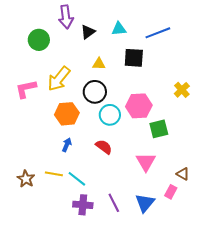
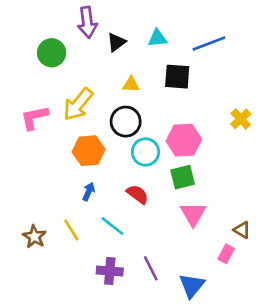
green square: (159, 129) -> (183, 177), moved
yellow line: (54, 174) -> (71, 230), turned 48
cyan line: (77, 179) -> (112, 226), moved
blue triangle: (145, 203) -> (192, 286), moved

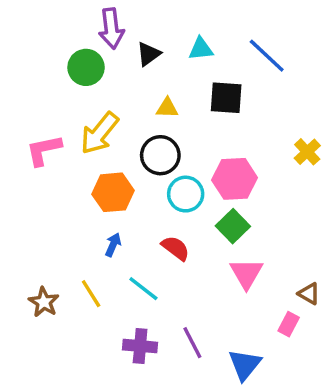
blue line: (209, 44) -> (267, 56), turned 64
green circle: (52, 53) -> (86, 67), moved
green square: (183, 177) -> (233, 226), turned -30

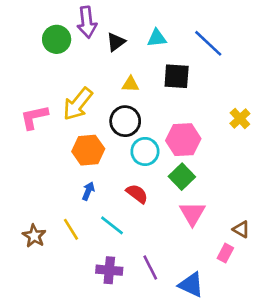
green circle: (86, 67) -> (57, 39), moved
blue triangle: (245, 365) -> (191, 285), turned -44

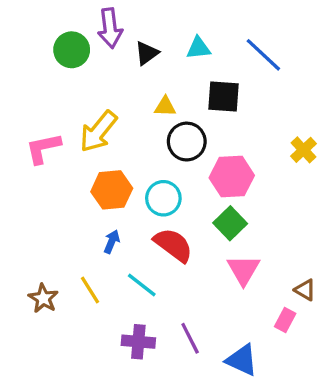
black circle: (125, 121) -> (187, 142), moved
cyan circle: (145, 151) -> (163, 198), moved
red semicircle: (137, 194) -> (173, 245), size x1.4

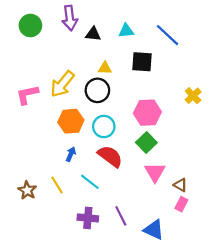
green circle: (72, 50) -> (30, 26), moved
black triangle: (147, 53) -> (93, 34), turned 42
black circle: (187, 142) -> (97, 90), moved
brown triangle: (305, 290) -> (180, 185), moved

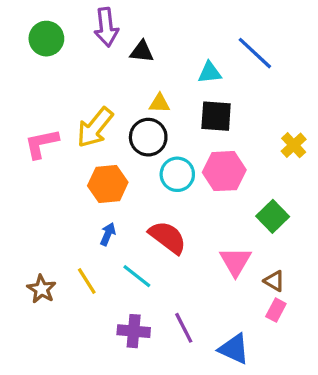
cyan triangle: (126, 31) -> (210, 72), moved
black square: (142, 62) -> (216, 116), moved
cyan circle: (104, 127) -> (177, 174), moved
green square: (146, 142) -> (273, 216), moved

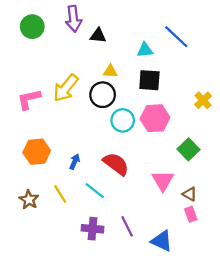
orange hexagon: (108, 184) -> (37, 152), moved
pink rectangle: (276, 310) -> (191, 214), turned -48

